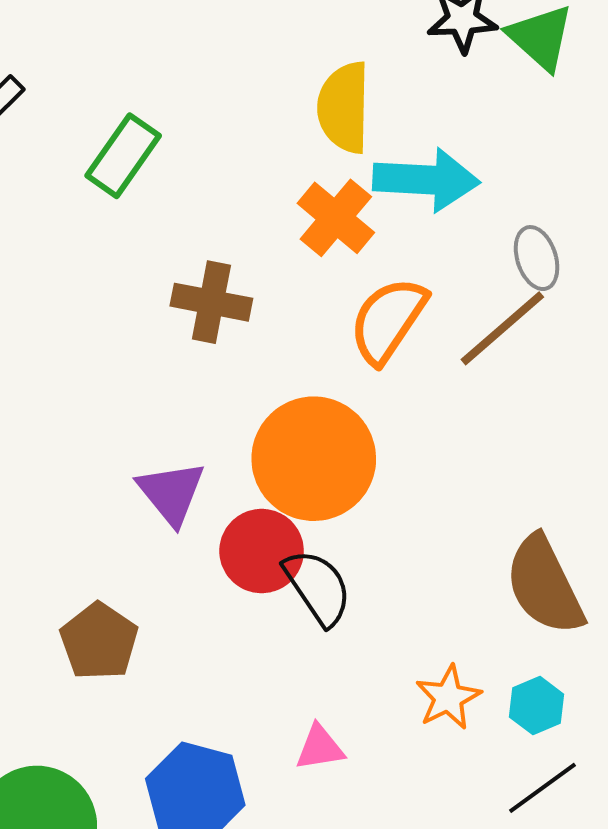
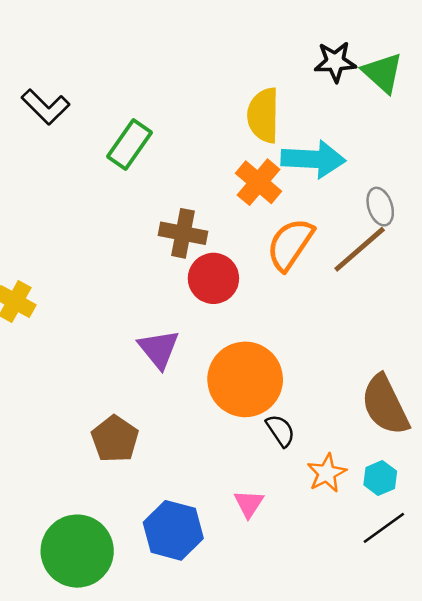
orange circle: (314, 459) -> (245, 379), moved
red circle: (262, 551) -> (213, 278), moved
black semicircle: (318, 587) -> (280, 431), moved, size x0.7
pink triangle: (320, 748) -> (249, 504), turned -48

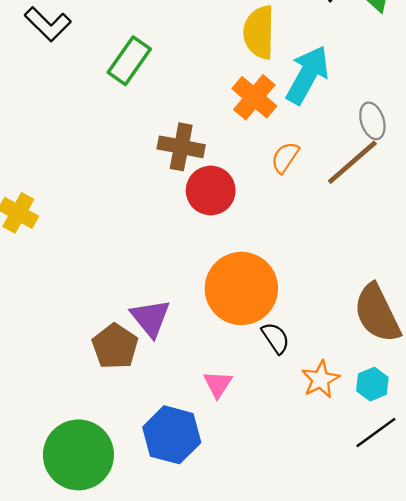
cyan arrow: (313, 159) -> (307, 75), turned -64
orange semicircle: (290, 244) -> (285, 157), size x0.6
purple triangle: (159, 349) -> (150, 318), moved
pink triangle: (249, 504) -> (218, 384), moved

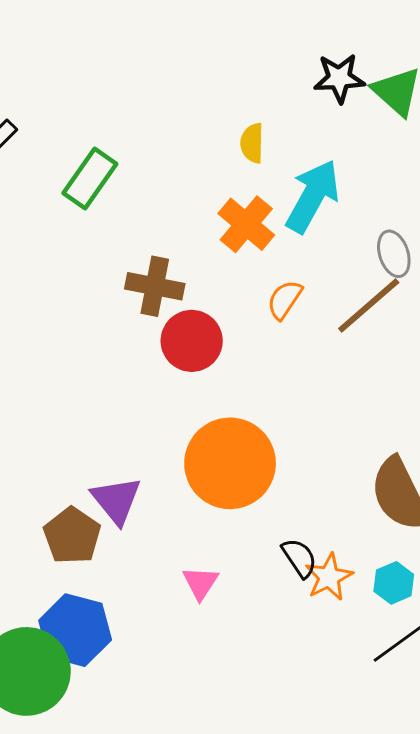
yellow semicircle: (259, 32) -> (252, 143), size x0.6
black semicircle: (276, 338) -> (299, 558), moved
blue hexagon: (172, 435) -> (75, 630), moved

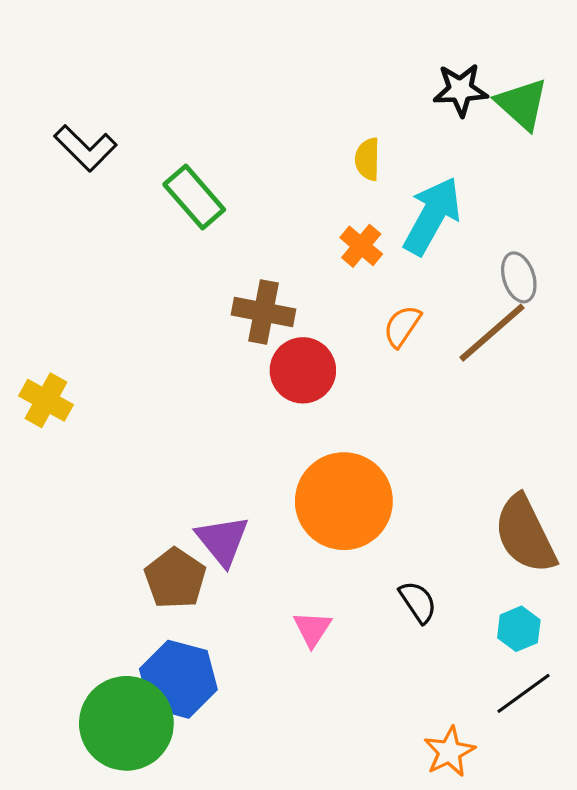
green rectangle: (90, 179) -> (194, 197), turned -76
orange cross: (246, 224) -> (361, 246), size x0.7
orange star: (329, 577) -> (449, 752), moved

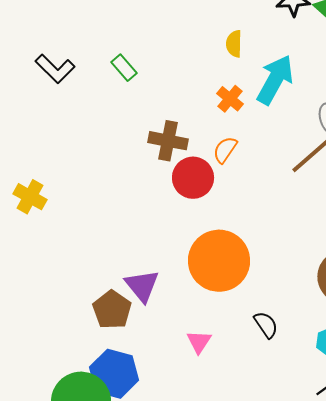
black L-shape: (85, 148) -> (55, 69), moved
green rectangle: (194, 197) -> (124, 68), size x0.7
orange semicircle: (402, 326) -> (225, 150), moved

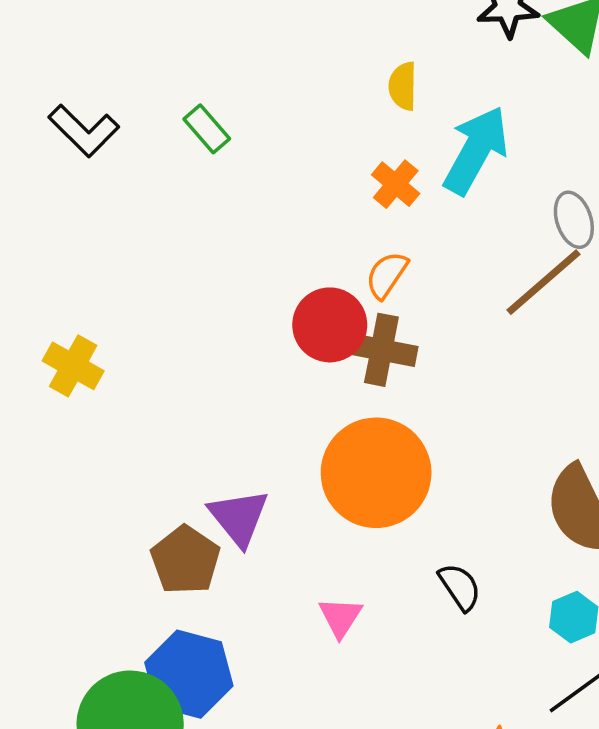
brown cross: (168, 141) -> (381, 350), moved
yellow cross: (30, 197) -> (73, 366), moved

